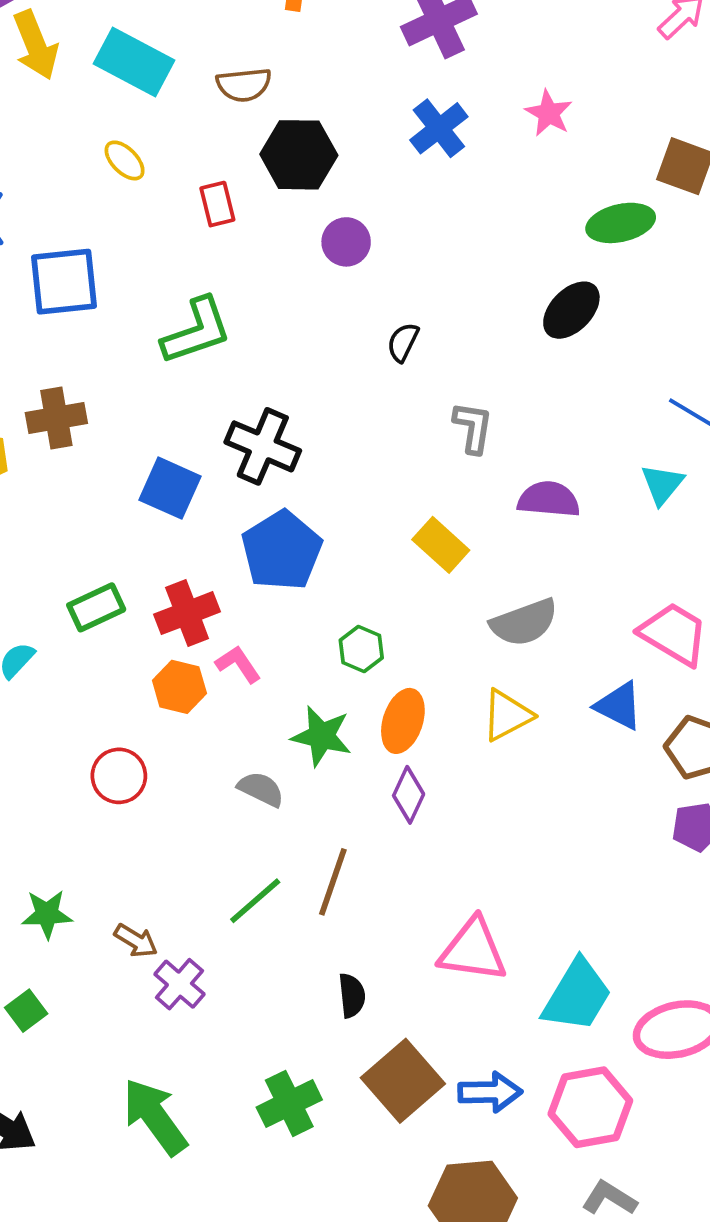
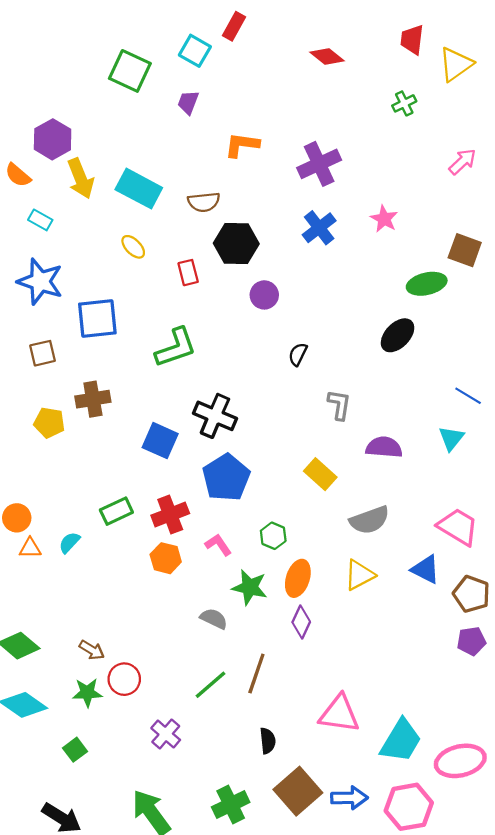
pink L-shape: (238, 664) -> (218, 545), moved
red circle: (119, 776) -> (124, 679), moved
brown arrow: (136, 941) -> (92, 650), moved

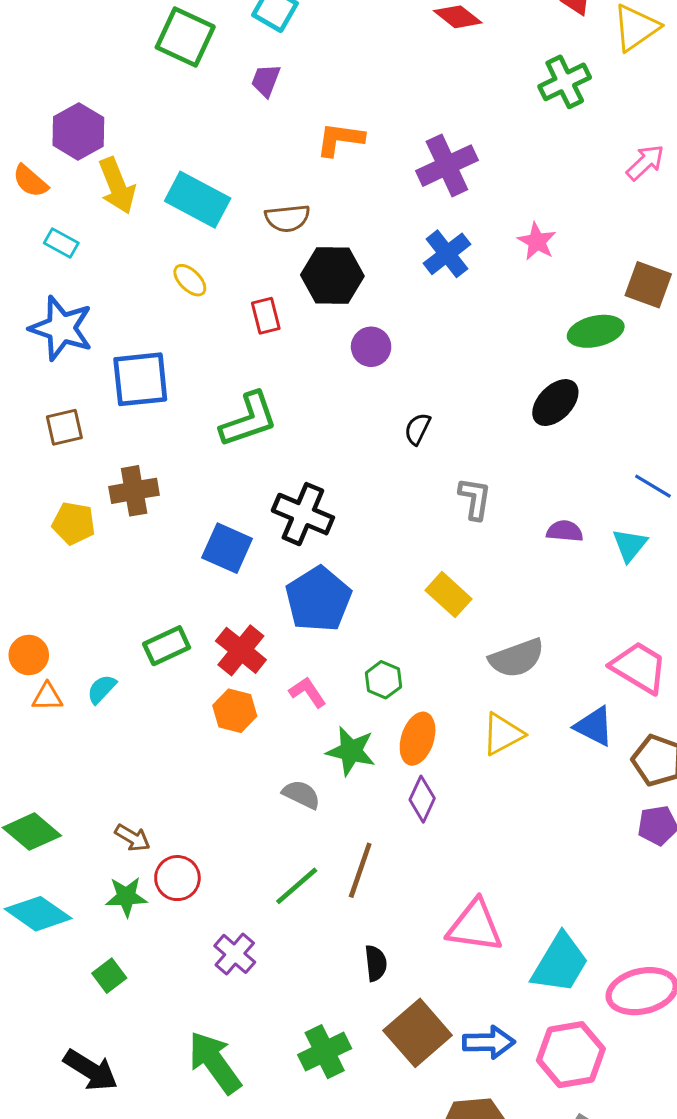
green cross: (404, 103) -> (565, 82), size x1.5
purple semicircle: (384, 447) -> (565, 531), moved, size x0.7
red cross: (170, 514) -> (241, 650), turned -30

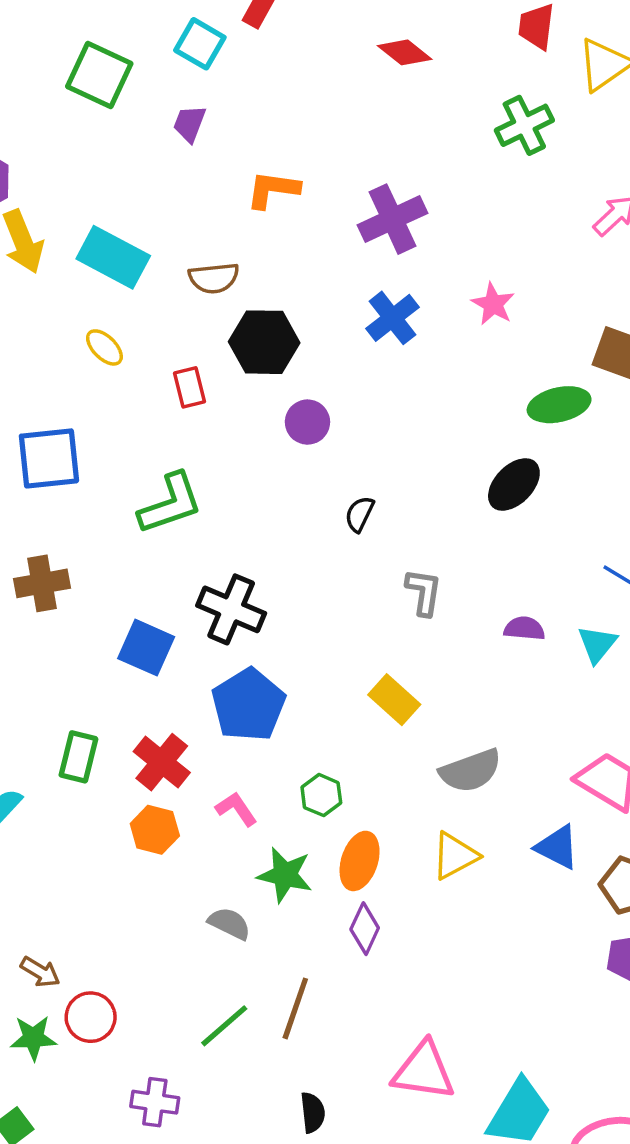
green rectangle: (167, 646) -> (78, 757), turned -51
purple cross: (235, 954) -> (155, 1102), turned -33

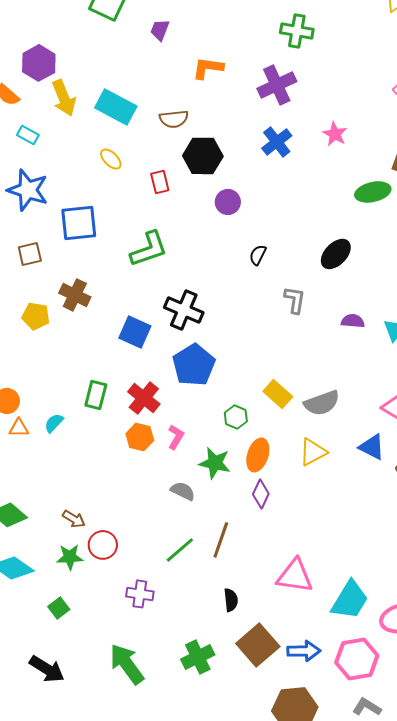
green cross: (524, 125) -> (297, 31), moved, turned 36
black ellipse: (514, 484) -> (336, 254), moved
brown cross: (42, 583) -> (75, 295), turned 36
yellow rectangle: (394, 700) -> (278, 394), moved
pink L-shape: (236, 809) -> (176, 437), moved, turned 65

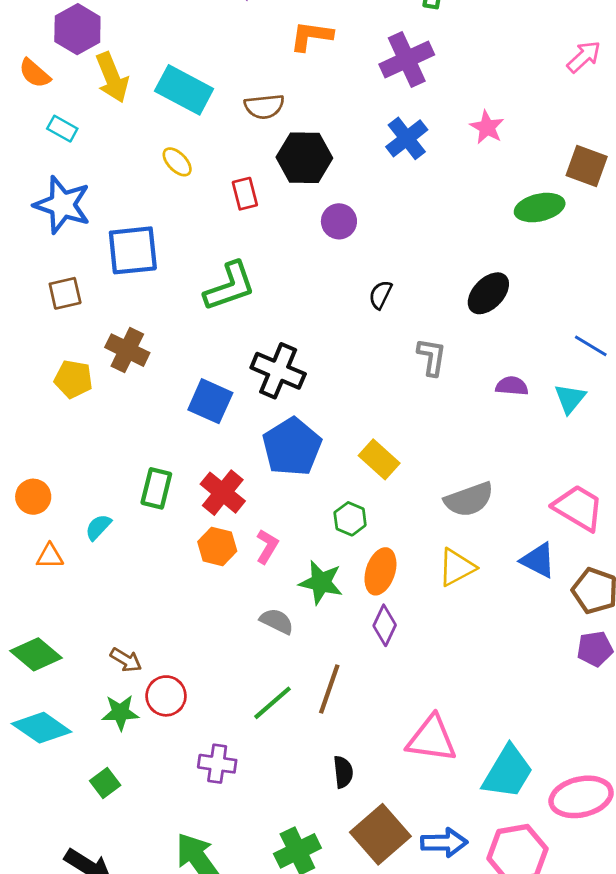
yellow rectangle: (278, 394) -> (379, 459), moved
orange triangle: (19, 428) -> (50, 556), moved

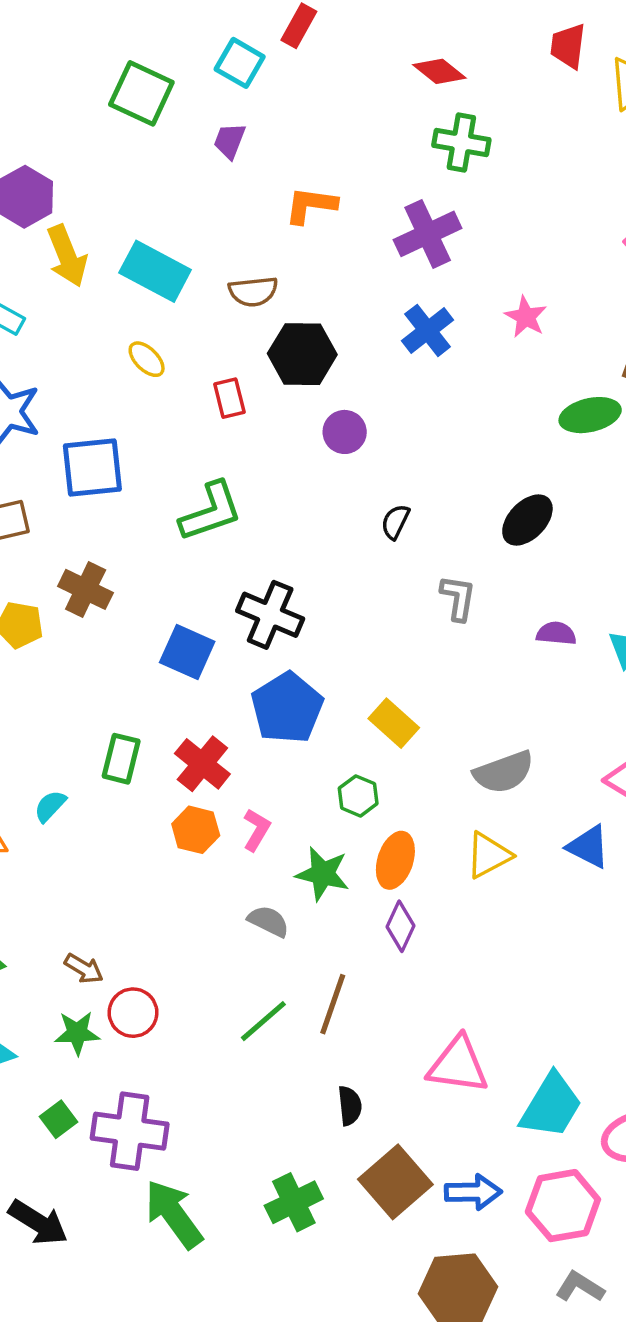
purple cross: (217, 764) -> (130, 1131), moved, size x1.6

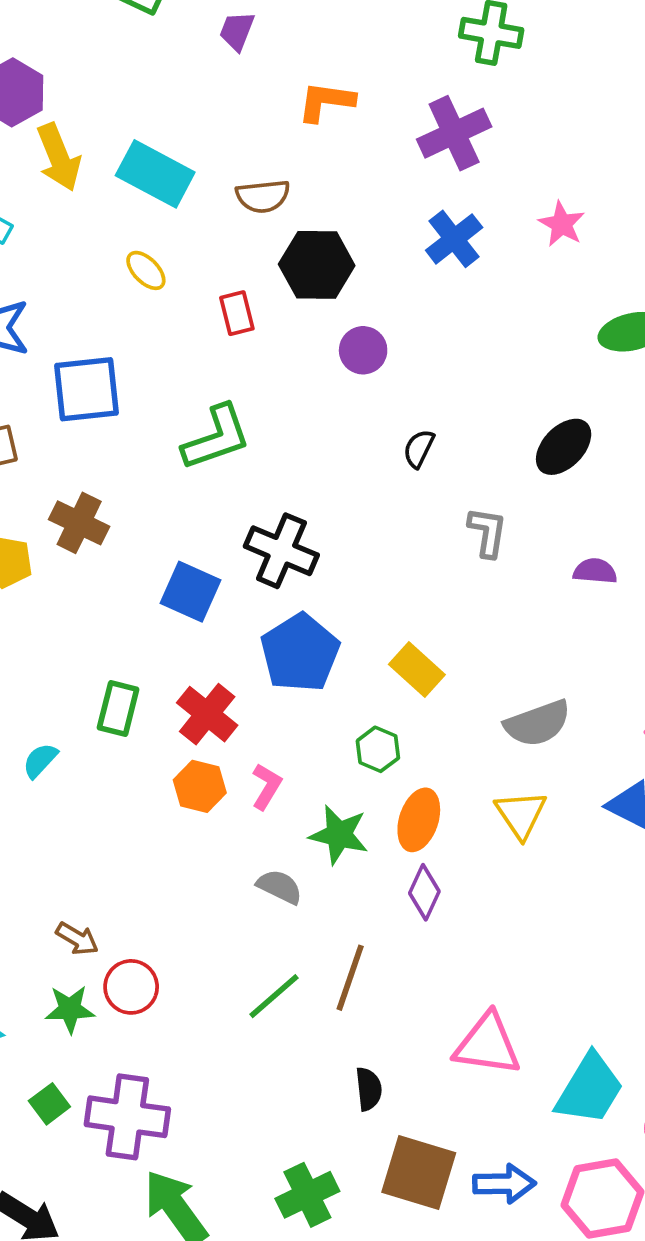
yellow triangle: (488, 855) -> (521, 814), turned -36
brown square: (395, 1182) -> (419, 1173), turned -32

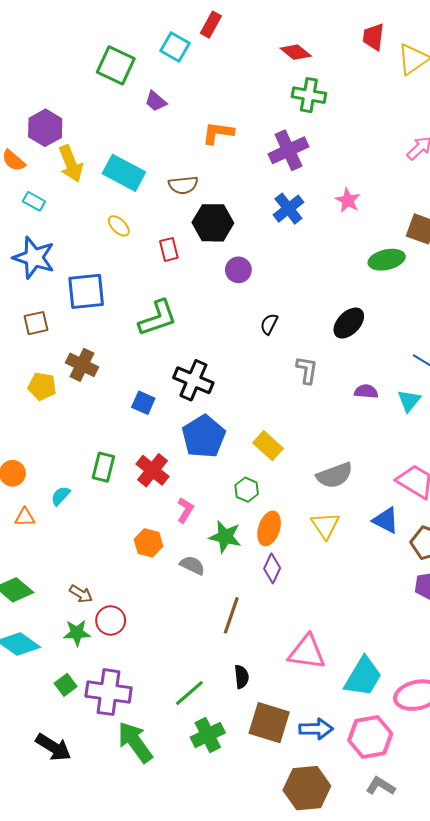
purple trapezoid: (237, 31) -> (156, 101), moved, turned -70
blue square: (190, 592) -> (143, 403), size x0.7
orange hexagon: (200, 786) -> (148, 543), moved
green line: (274, 996) -> (189, 693), moved

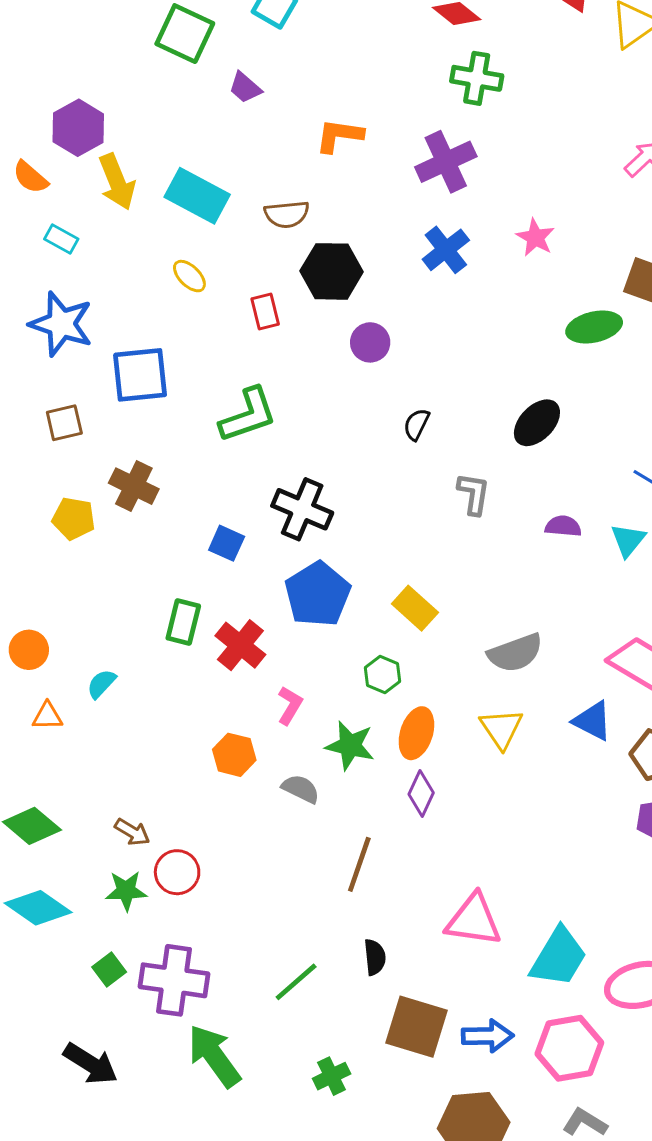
green rectangle: (103, 467) -> (183, 622), moved
green cross: (208, 735) -> (332, 1076), moved, size x0.7

